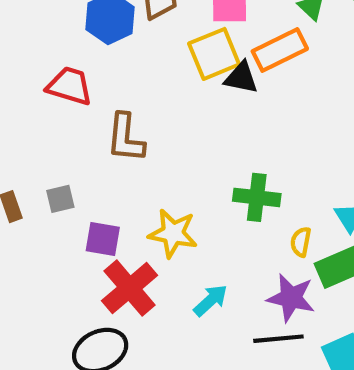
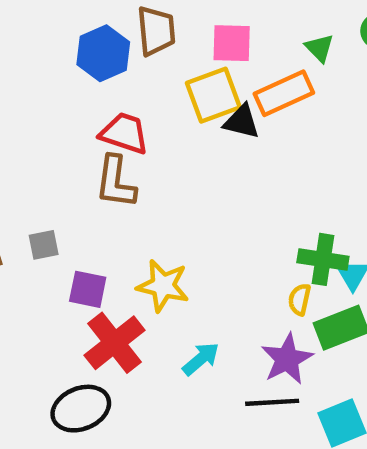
red trapezoid: (70, 86) -> (124, 133), moved
green cross: (257, 197) -> (323, 259), moved
purple star: (291, 298) -> (287, 359), turned 30

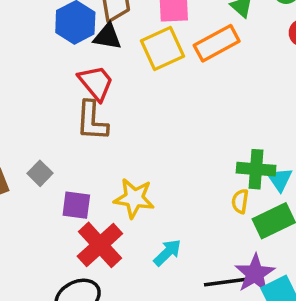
black triangle: (242, 122) -> (107, 37), moved
red trapezoid: (124, 133) -> (96, 83), turned 36
gray square: (44, 245) -> (40, 173), turned -30
purple star: (287, 359) -> (255, 274), moved

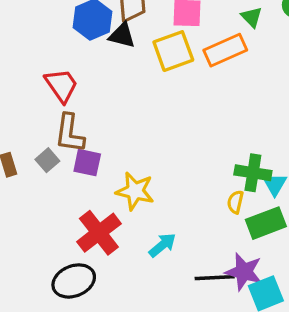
red trapezoid: (96, 83) -> (61, 85), moved
brown L-shape: (92, 121) -> (70, 133), moved
purple square: (76, 205) -> (87, 163), moved
purple star: (255, 274) -> (244, 272), turned -30

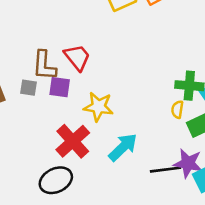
red trapezoid: (61, 85) -> (77, 57), moved
gray square: (47, 160) -> (28, 88), turned -36
cyan arrow: (162, 245) -> (123, 147), size x1.4

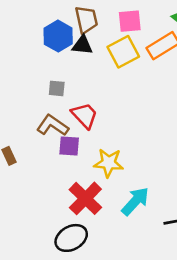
brown L-shape: (44, 65) -> (53, 125), turned 124
gray square: (28, 88) -> (57, 88), moved

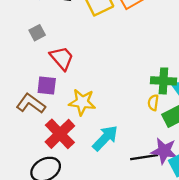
gray square: (57, 88) -> (37, 33), turned -35
brown L-shape: (53, 125) -> (31, 104), moved

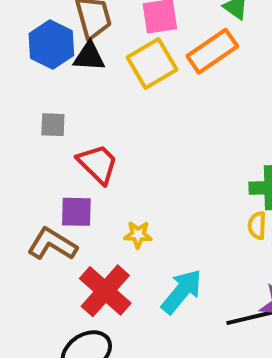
gray square: (37, 33) -> (53, 125), turned 35
yellow star: (82, 102) -> (138, 235), size x0.6

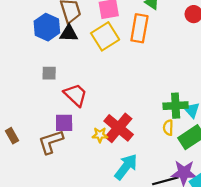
orange rectangle: (212, 51) -> (139, 28), turned -44
brown L-shape: (52, 244) -> (51, 142), turned -48
red cross: (105, 291) -> (119, 128), moved

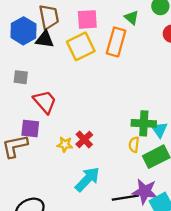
red cross: (119, 128) -> (84, 139), size x0.6

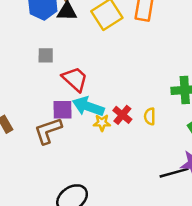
yellow semicircle: (134, 145) -> (150, 116), moved
cyan arrow: (87, 179) -> (88, 106), moved, turned -108

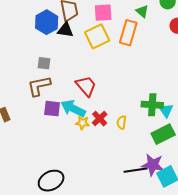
red trapezoid: (75, 79) -> (86, 86), moved
brown L-shape: (48, 131) -> (39, 86), moved

